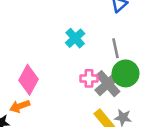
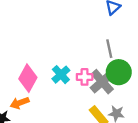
cyan cross: (75, 38) -> (61, 75), moved

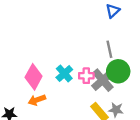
orange arrow: (20, 103) -> (37, 100), moved

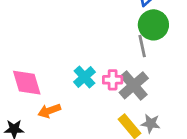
green circle: (118, 71) -> (153, 25), moved
pink diamond: (34, 77) -> (27, 83), moved, turned -45

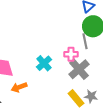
pink cross: (113, 80) -> (71, 54), moved

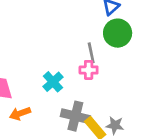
gray line: (85, 41) -> (91, 53), moved
gray cross: (79, 69) -> (75, 116), moved, turned -35

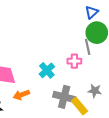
gray line: (91, 53) -> (88, 47), moved
gray star: (115, 125) -> (95, 91), moved

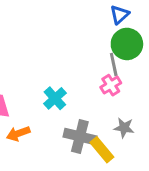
pink cross: (74, 61) -> (111, 85), moved, turned -32

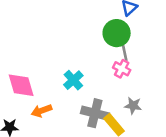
green circle: (127, 44) -> (117, 33), moved
pink cross: (111, 85) -> (122, 69), turned -30

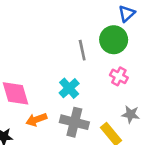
gray line: (124, 51) -> (82, 50), moved
gray cross: (95, 113) -> (74, 122), moved

